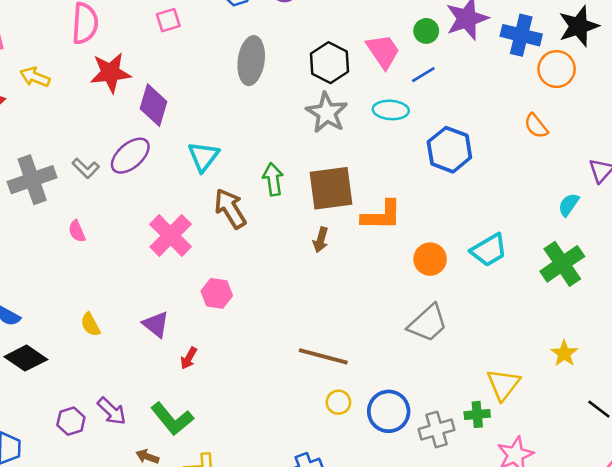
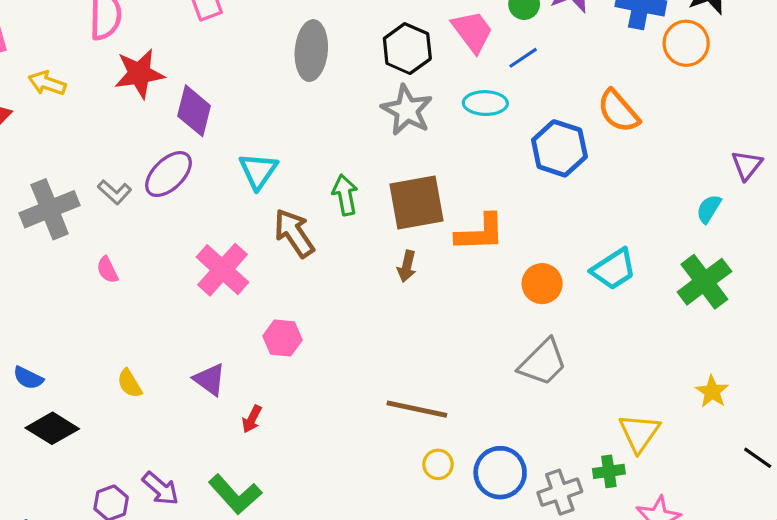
orange semicircle: (536, 126) -> (618, 111), moved, size x1.4

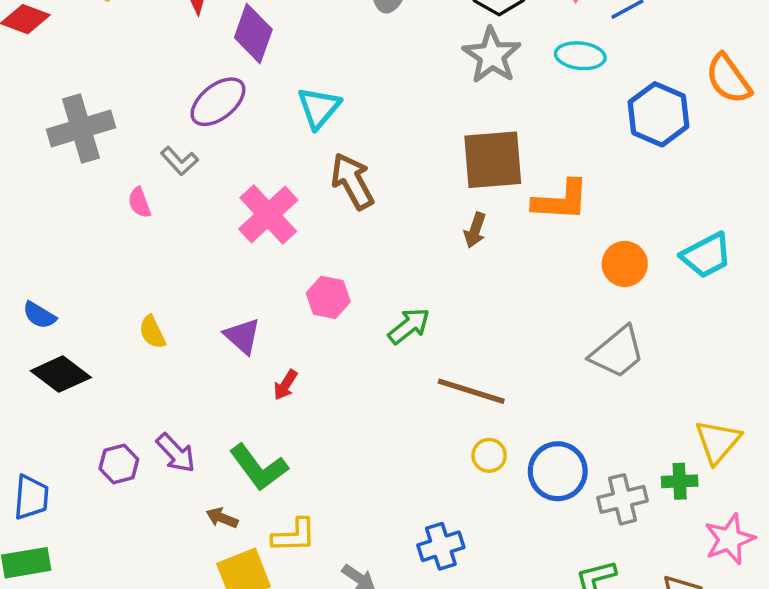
gray L-shape: (115, 192) -> (179, 161), moved
green arrow: (345, 195) -> (409, 326), moved, turned 57

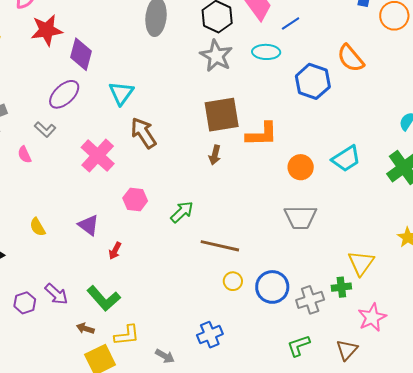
gray trapezoid: (617, 352) -> (300, 217), turned 44

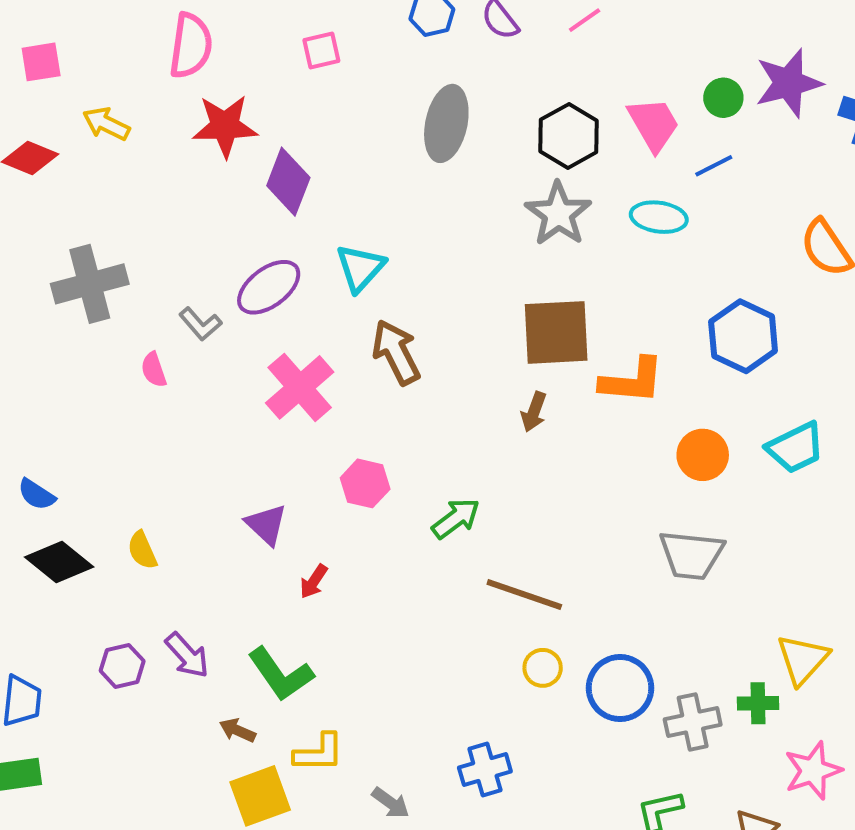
blue hexagon: (313, 81) -> (743, 336), moved
purple ellipse: (64, 94) -> (269, 287), moved
yellow semicircle: (38, 227) -> (142, 550), moved

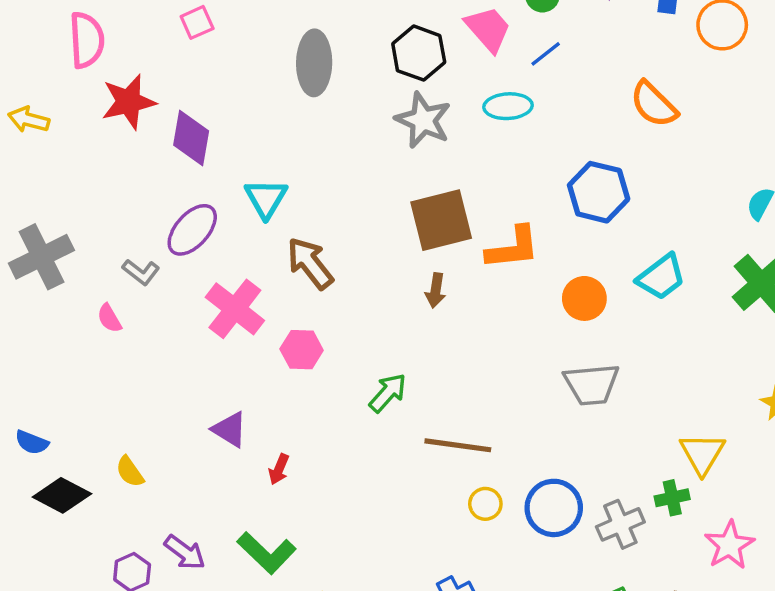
pink hexagon: (365, 483) -> (302, 350), moved

